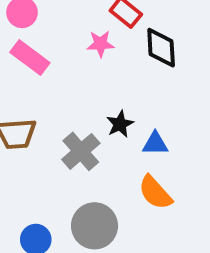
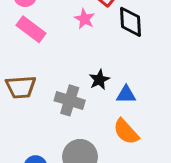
pink star: (100, 44) -> (84, 19), turned 30
gray cross: (81, 151) -> (70, 100), turned -32

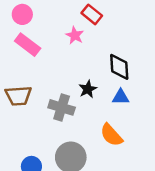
black diamond: (130, 22) -> (119, 67), moved
blue triangle: (126, 95) -> (121, 97), moved

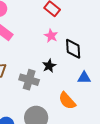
pink star: (75, 35) -> (51, 36), moved
blue triangle: (121, 97) -> (84, 78), moved

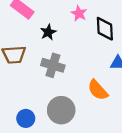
black star: (49, 66) -> (48, 32), moved

